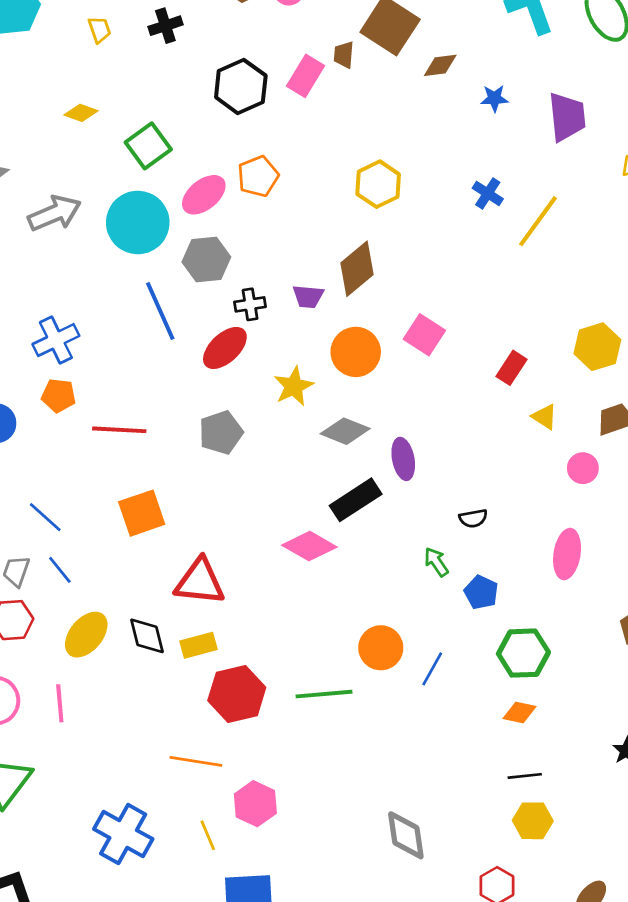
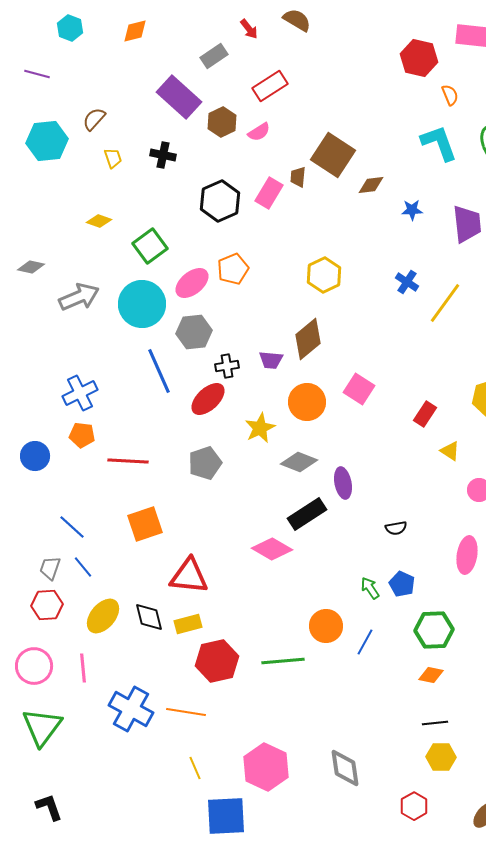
black cross: (165, 26) -> (163, 155), turned 30
green arrow: (436, 562) -> (370, 588), moved
pink hexagon: (255, 804) -> (266, 767), moved, size x1.4
blue cross: (123, 834) -> (131, 709), moved

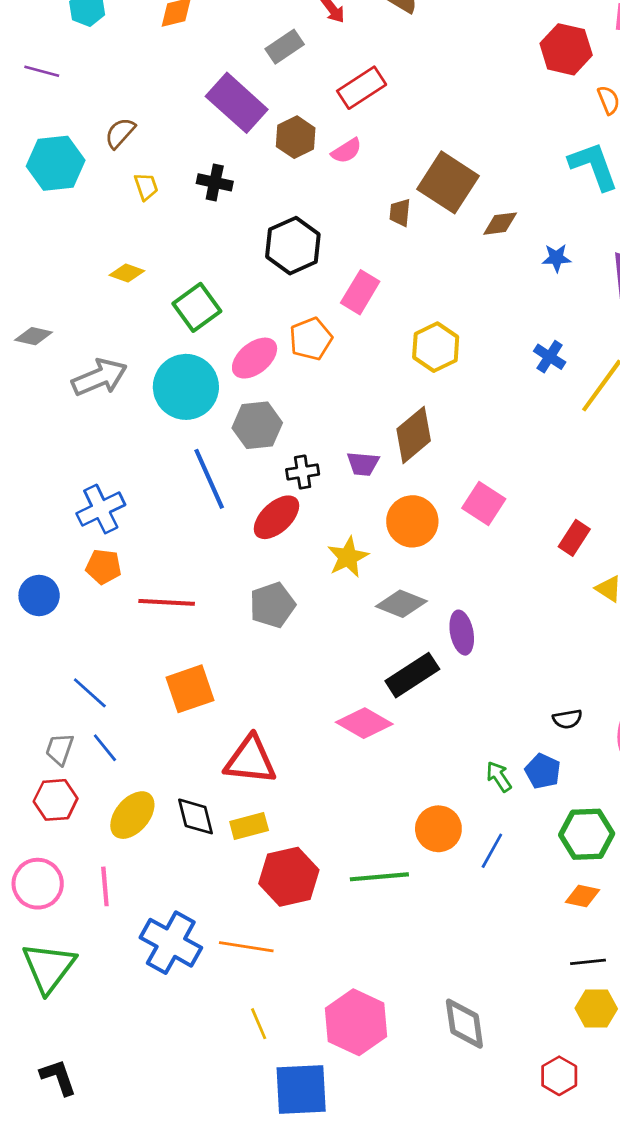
pink rectangle: (269, 193) -> (360, 292), moved
black semicircle: (396, 528) -> (567, 719), moved

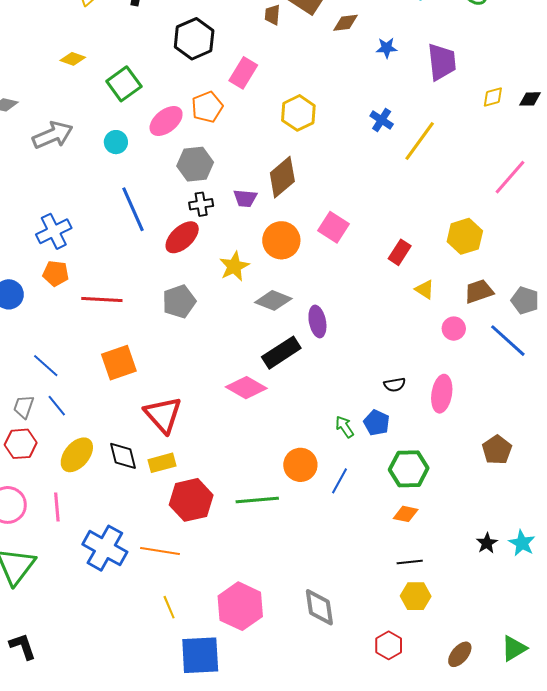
cyan circle: (186, 387) -> (116, 142), size x0.5
gray hexagon: (257, 425) -> (195, 164), moved
red triangle: (250, 760) -> (163, 415), turned 42

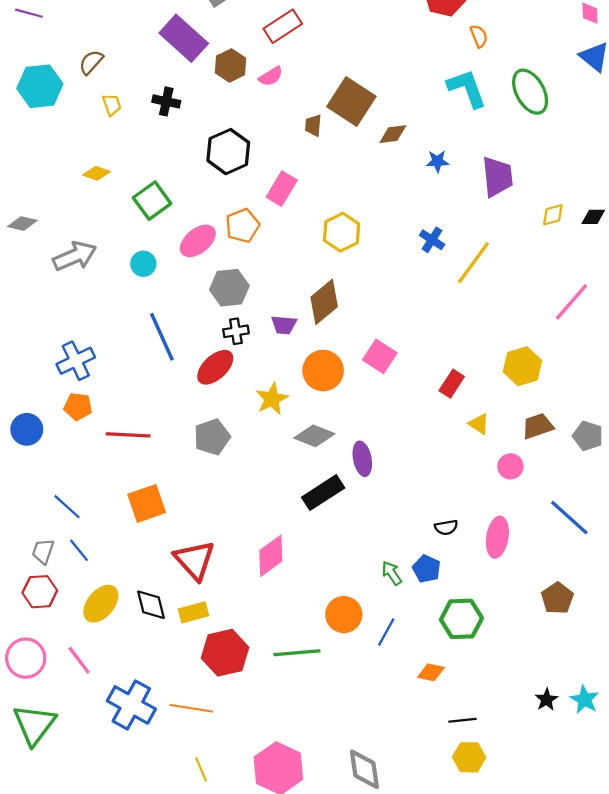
blue line: (508, 341) -> (569, 518), moved
pink diamond: (246, 388) -> (271, 556), moved, turned -66
pink line: (57, 507) -> (79, 660), turned -32
orange diamond: (406, 514) -> (431, 672), moved

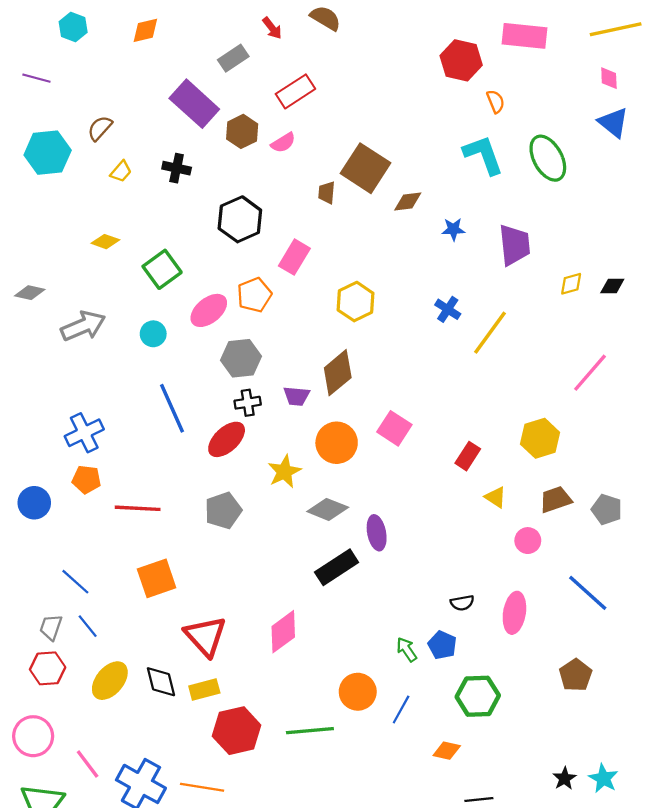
yellow trapezoid: (112, 105) -> (121, 171), turned 60
pink line: (79, 660) -> (88, 764), moved

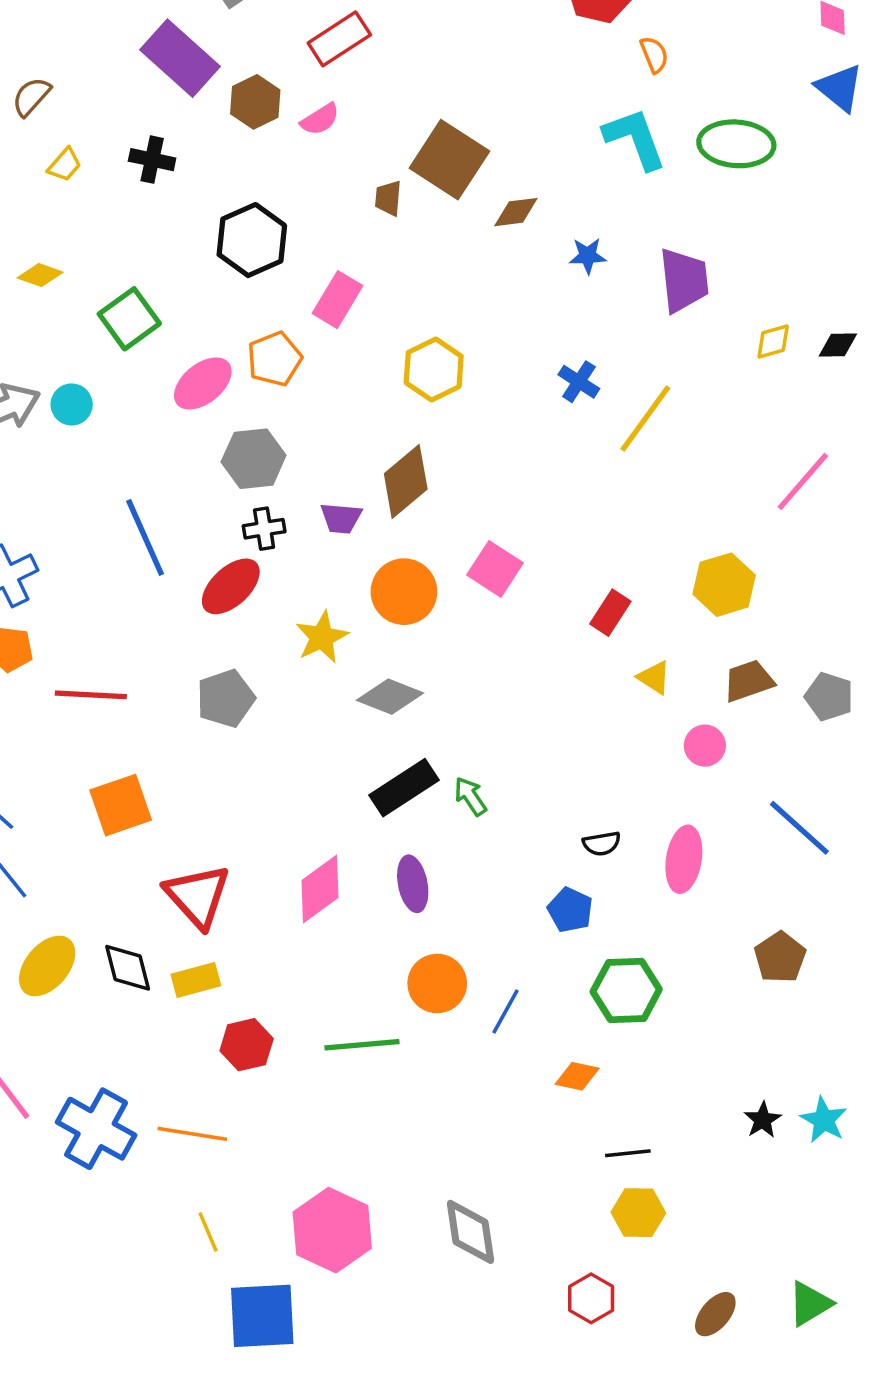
green ellipse: (548, 158) -> (736, 144), turned -57
cyan circle: (153, 334) -> (72, 404), moved
purple ellipse: (377, 533) -> (413, 884), moved
green arrow: (407, 649) -> (470, 796), moved
red hexagon: (237, 731) -> (247, 1045), size x0.7

